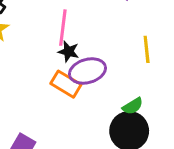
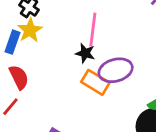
black star: (69, 52) -> (85, 53), moved

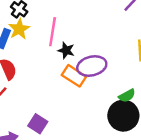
pink line: (93, 30) -> (53, 32), moved

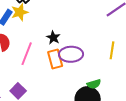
pink line: (53, 32) -> (27, 54), moved
orange rectangle: (74, 76) -> (55, 59), turned 30

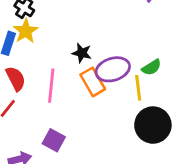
yellow line: (112, 50) -> (138, 88), moved
green semicircle: (94, 84) -> (152, 67), moved

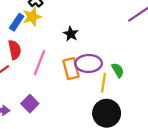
black star: (82, 53) -> (71, 34), moved
green semicircle: (152, 67) -> (118, 70), turned -104

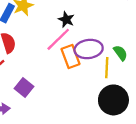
pink line: (40, 63) -> (58, 39), moved, turned 30
purple square: (30, 104) -> (24, 87), moved

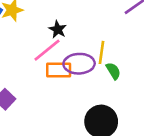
orange rectangle: (70, 56) -> (59, 70), turned -75
yellow line: (107, 68) -> (101, 52), moved

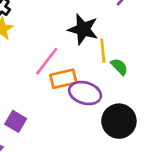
black star: (58, 29) -> (83, 29), moved, size x1.6
purple ellipse: (79, 64) -> (85, 93), moved, turned 32

